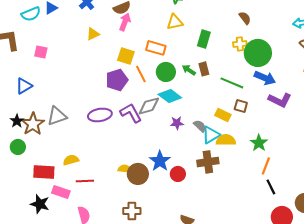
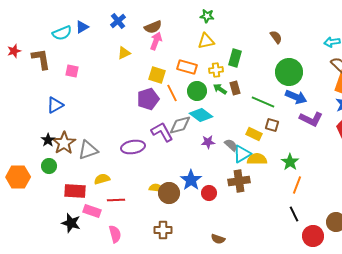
yellow cross: (240, 44) -> (216, 70), moved
purple ellipse: (100, 115) -> (133, 147), moved
gray triangle: (57, 116) -> (88, 150), moved
black line: (271, 187) -> (294, 214), moved

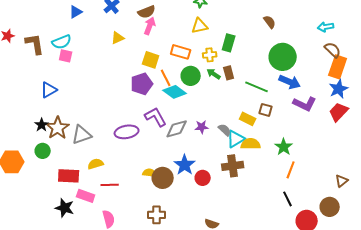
cyan semicircle: (62, 33) -> (62, 42), moved
cyan diamond: (201, 115) -> (175, 92), moved
gray diamond: (180, 125) -> (177, 129), moved

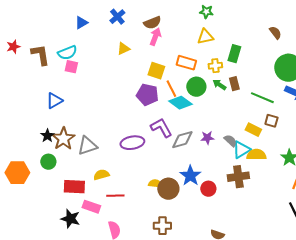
purple pentagon: (142, 84) -> (147, 95), turned 30

